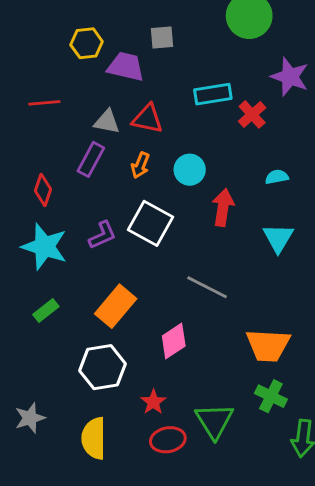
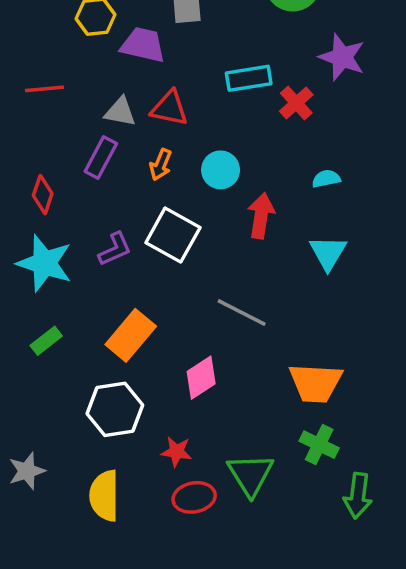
red star: (153, 402) -> (176, 452), turned -30

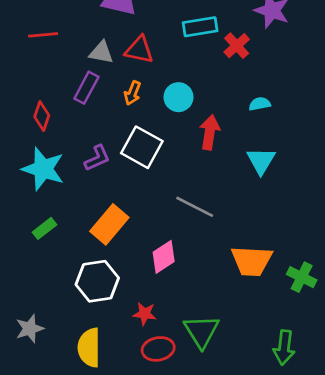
green cross: (319, 445) -> (302, 277), moved

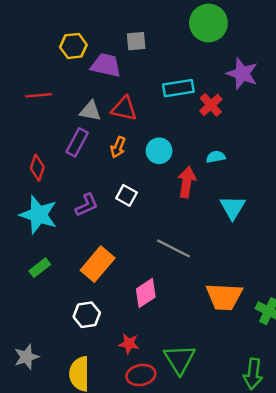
cyan semicircle: (260, 104) -> (216, 157), moved
white square: (142, 147) -> (126, 195), size x0.6
white hexagon: (97, 281) -> (87, 315), size x0.7

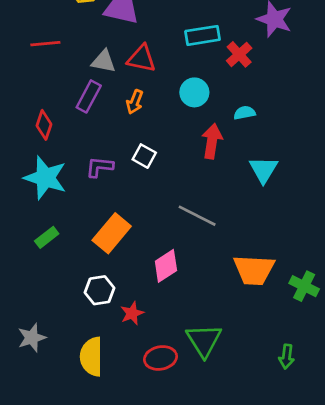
cyan circle: (159, 151) -> (194, 92), moved
purple L-shape: (87, 205) -> (100, 167), turned -150
red star: (129, 344) -> (132, 313), moved, turned -30
green arrow: (253, 374) -> (287, 357), size x0.7

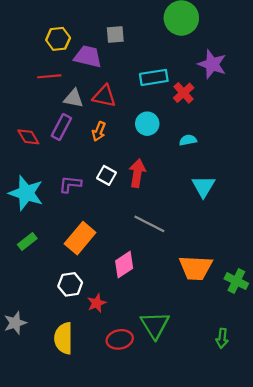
red line: (45, 44) -> (49, 76), moved
red diamond: (44, 125) -> (28, 137), moved, turned -50
red arrow: (212, 141) -> (137, 173), moved

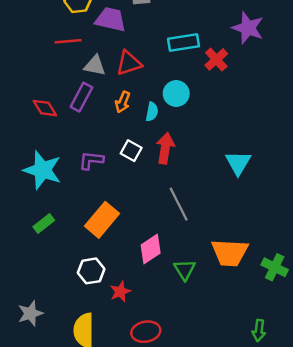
red triangle: (104, 96) -> (129, 63), turned -30
cyan semicircle: (188, 140) -> (152, 112), moved, turned 112
gray line: (149, 224) -> (179, 204), turned 36
green triangle: (155, 325) -> (185, 270), moved, size x0.7

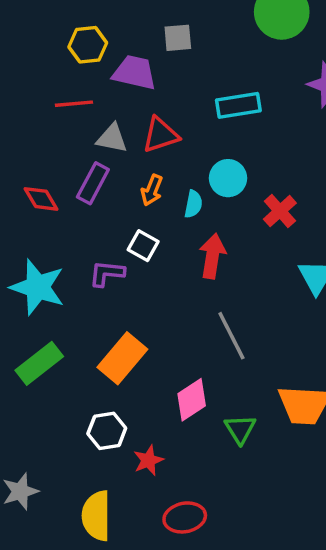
red cross: (216, 59) -> (280, 211), moved
white square: (131, 151) -> (143, 246), moved
green rectangle: (44, 224) -> (39, 363), size x1.5

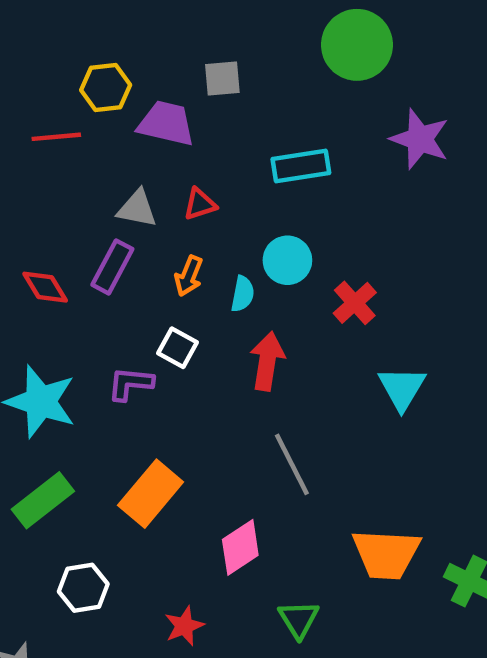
red line: (74, 104) -> (56, 137), moved
red triangle: (160, 135) -> (200, 204), size x0.7
green triangle: (240, 429) -> (299, 619), moved
white hexagon: (107, 431) -> (83, 588), moved

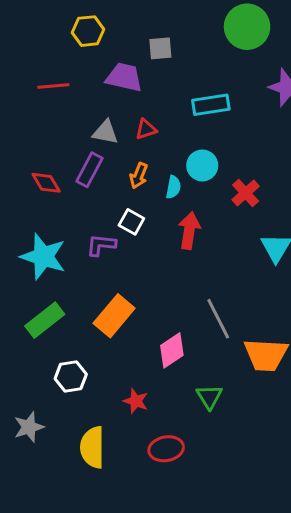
yellow hexagon: (106, 87) -> (88, 31), moved
gray line: (292, 464) -> (218, 319), moved
red star: (184, 626) -> (136, 401), turned -30

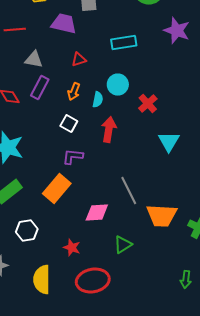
gray triangle: (105, 132) -> (34, 60), moved
purple L-shape: (101, 245) -> (73, 156), moved
pink diamond: (172, 350) -> (97, 212), turned 30
green triangle: (209, 397) -> (123, 244), turned 30
red ellipse: (166, 449) -> (93, 280), size x1.4

